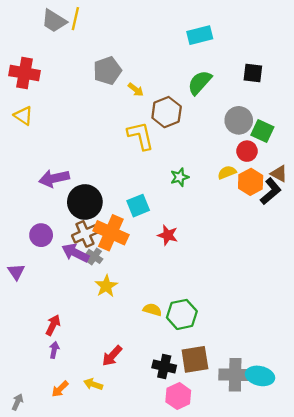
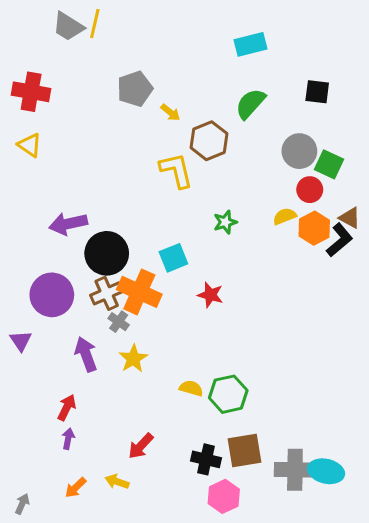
purple circle: (41, 235) -> (52, 295), size x1.5
purple arrow: (75, 253) -> (86, 354), moved, turned 44

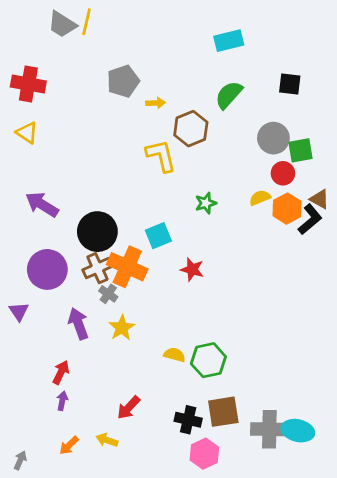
yellow arrow: (170, 113) -> (156, 103), turned -42
green square: (329, 164) -> (301, 150), turned -35
purple arrow: (68, 224) -> (42, 204), moved, turned 44

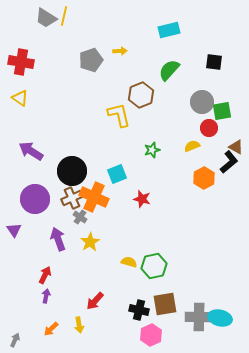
yellow arrow: (156, 103) -> (120, 51), moved
orange hexagon: (287, 209) -> (204, 178), moved
yellow arrow: (107, 440) -> (79, 325), turned -119

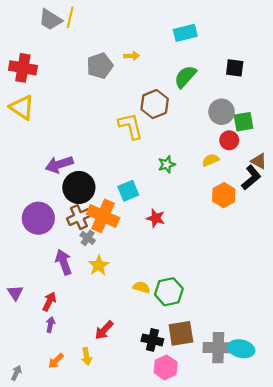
yellow triangle: (20, 98) -> (22, 107), size x1.4
purple arrow: (31, 151) -> (59, 164), moved, turned -50
purple triangle: (14, 230) -> (15, 293), moved

